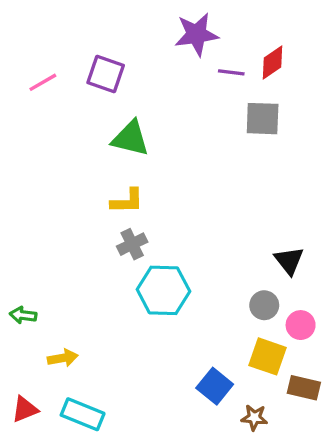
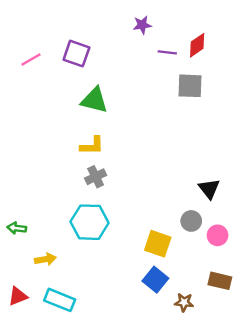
purple star: (197, 34) -> (142, 25), size x0.6
cyan hexagon: (163, 290) -> (90, 222), moved
yellow square: (268, 356) -> (158, 244), moved

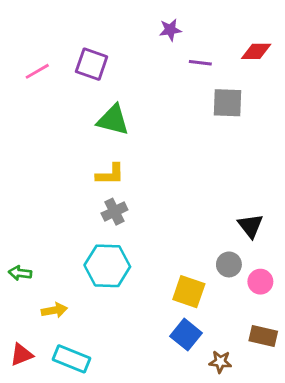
red diamond: (197, 45) -> (256, 51), moved, turned 35

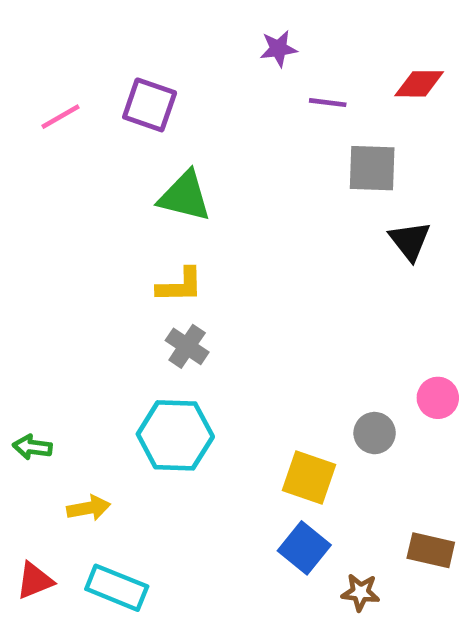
gray cross: (114, 212) -> (187, 346), turned -30
black triangle: (250, 226) -> (410, 241), moved
pink circle: (260, 282) -> (438, 398), moved

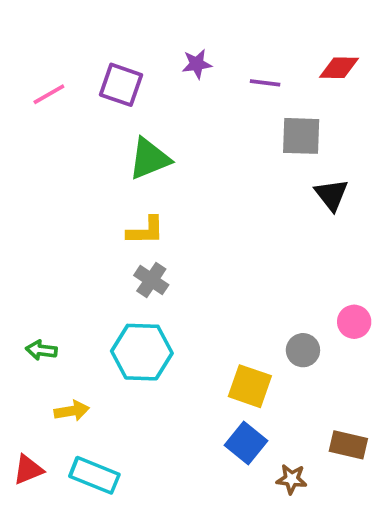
purple star: (278, 49) -> (197, 64), moved
green triangle: (185, 196) -> (149, 159), turned -36
green arrow: (32, 447) -> (41, 350), moved

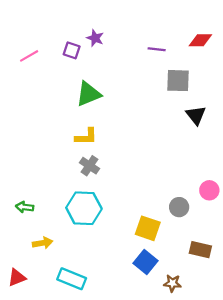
purple star: (197, 64) -> (95, 38), moved, turned 30
purple square: (121, 85) -> (72, 50), size x0.7
brown rectangle: (348, 445) -> (200, 250), moved
cyan rectangle: (94, 475) -> (72, 279), moved

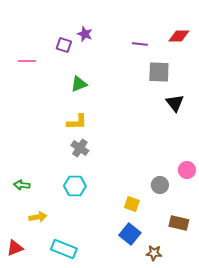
pink line: (29, 56) -> (27, 61), moved, turned 30
green triangle: (88, 94) -> (79, 84), size x0.7
cyan hexagon: (84, 208) -> (75, 186), size x0.7
yellow square: (148, 228) -> (132, 204), size x0.7

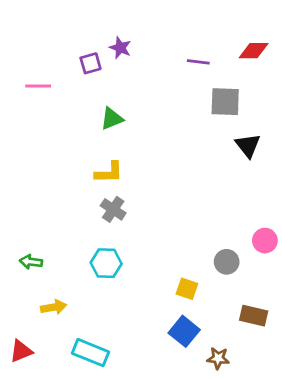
purple square: (64, 45) -> (91, 63), turned -35

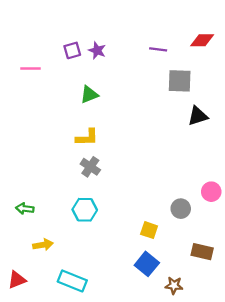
purple star: (120, 48) -> (97, 50), moved
black triangle: (248, 146) -> (198, 116), turned 50

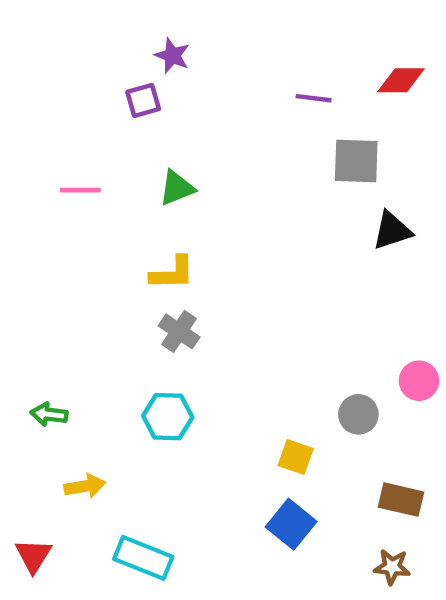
purple star: (97, 50) -> (172, 56), moved
pink line: (30, 69) -> (80, 190), moved
red triangle: (17, 280) -> (33, 556), turned -36
brown star: (174, 285) -> (392, 567), moved

